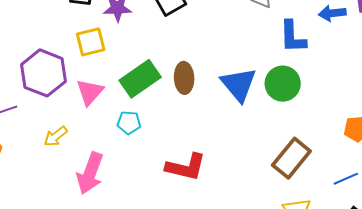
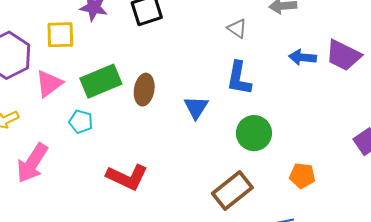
blue L-shape: (293, 37) -> (239, 78), moved
blue triangle: (239, 84) -> (196, 107), size x0.7
green circle: (283, 84) -> (254, 133), moved

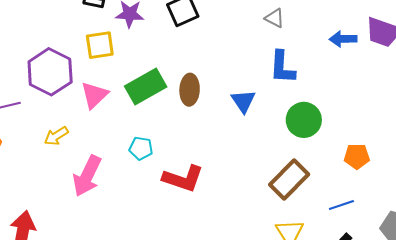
cyan pentagon: (81, 122) -> (141, 148), moved

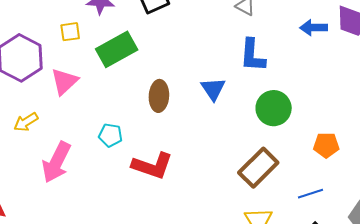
yellow square: (100, 45) -> (70, 32), size x0.7
green rectangle: (146, 86) -> (117, 49), moved
brown ellipse: (190, 90) -> (159, 96), moved

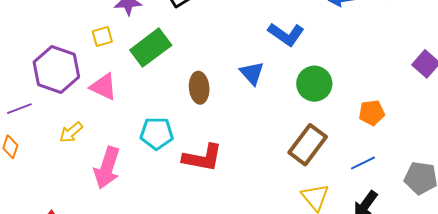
blue L-shape: (252, 55) -> (286, 34), turned -51
pink triangle: (64, 81) -> (103, 87), turned -44
cyan pentagon: (110, 135) -> (157, 133), size x1.4

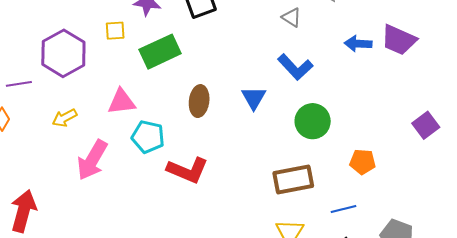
pink triangle: (103, 87) -> (122, 102), moved, turned -44
brown rectangle: (308, 145) -> (293, 179), turned 30

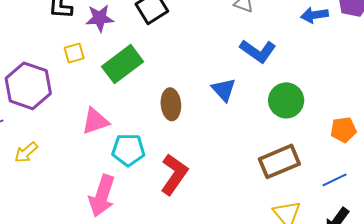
yellow arrow: (65, 118) -> (26, 152), moved
pink arrow: (92, 160) -> (102, 196), moved
red L-shape: (188, 170) -> (174, 174), turned -66

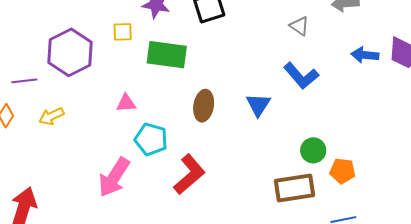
green rectangle: (123, 64) -> (167, 55), turned 30
green circle: (286, 100) -> (313, 150), moved, size x0.7
pink triangle: (95, 121) -> (126, 103), size x0.7
orange pentagon: (343, 130) -> (342, 171), moved

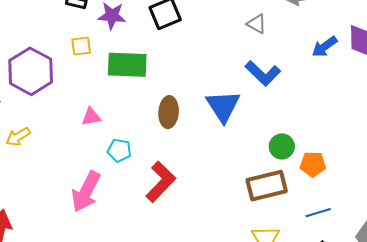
blue arrow: (365, 55) -> (324, 47), turned -36
blue triangle: (258, 105) -> (223, 106), size x1.4
cyan pentagon: (151, 139) -> (119, 150), size x0.7

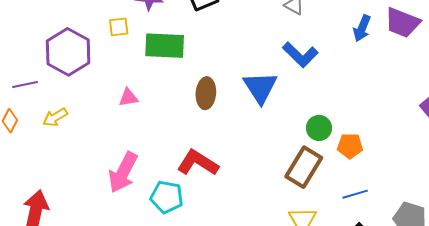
blue arrow: (324, 47) -> (362, 28), turned -32
cyan pentagon: (119, 150) -> (167, 197), moved, size x1.4
red L-shape: (161, 182) -> (198, 163), turned -102
brown rectangle: (267, 186) -> (304, 167), turned -45

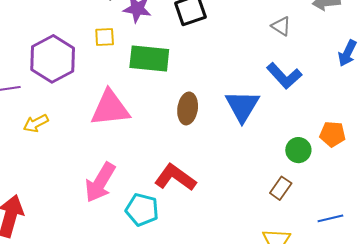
pink triangle: (128, 98) -> (110, 108), size x2.0
orange pentagon: (350, 146) -> (333, 134), moved
brown rectangle: (304, 167) -> (281, 188), size x0.6

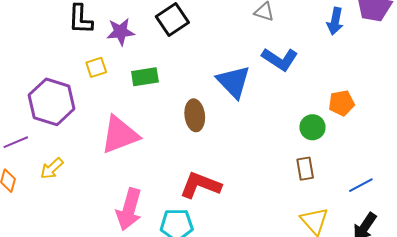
green rectangle: (149, 58) -> (145, 77), size x0.7
blue triangle: (242, 106) -> (233, 82), moved
brown rectangle: (281, 188) -> (305, 169), turned -30

